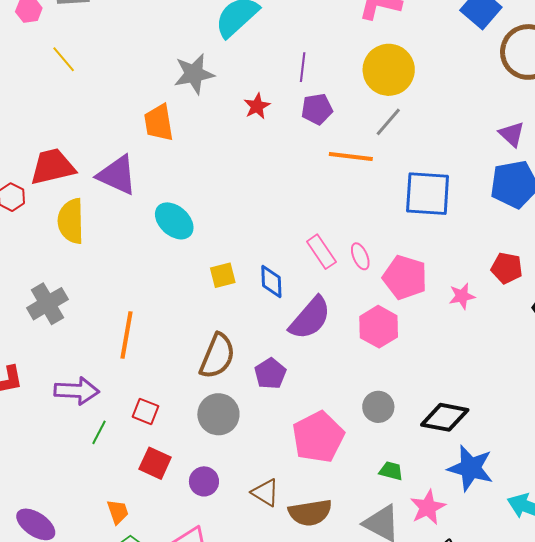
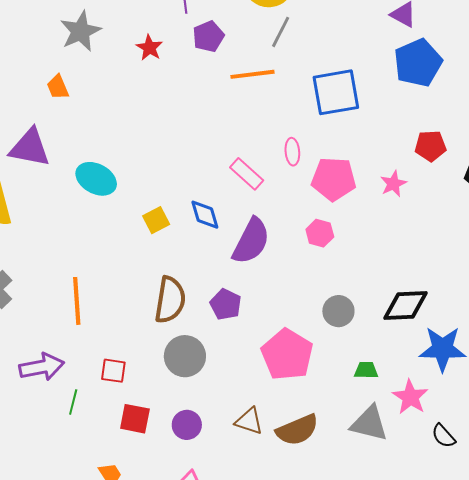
orange trapezoid: (159, 123) -> (58, 87), size x0.7
pink ellipse: (360, 256) -> (292, 152), moved, turned 32
pink hexagon: (379, 327) -> (320, 233), size x0.7

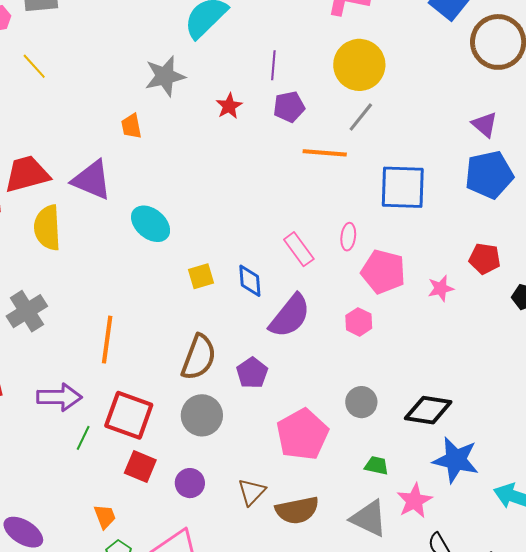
red square: (113, 371) -> (129, 415), size x1.8
brown triangle: (249, 421) -> (252, 492), turned 44

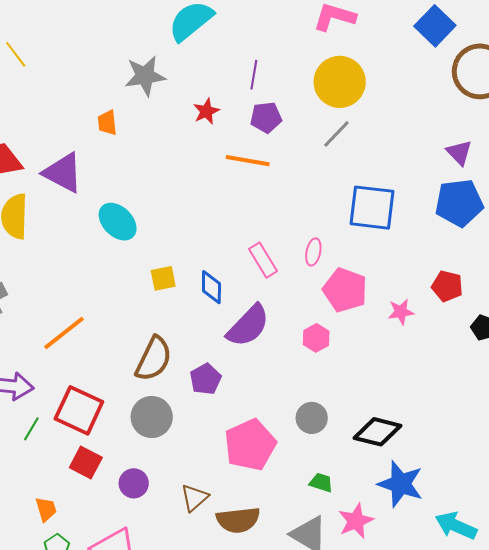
orange line: (325, 153) -> (248, 161), moved
orange line: (107, 340) -> (64, 333), turned 39

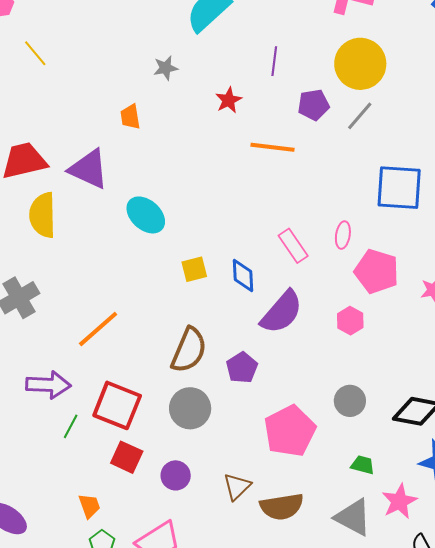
gray star: (145, 76) -> (166, 68), size x0.6
purple pentagon: (266, 117) -> (313, 105), moved

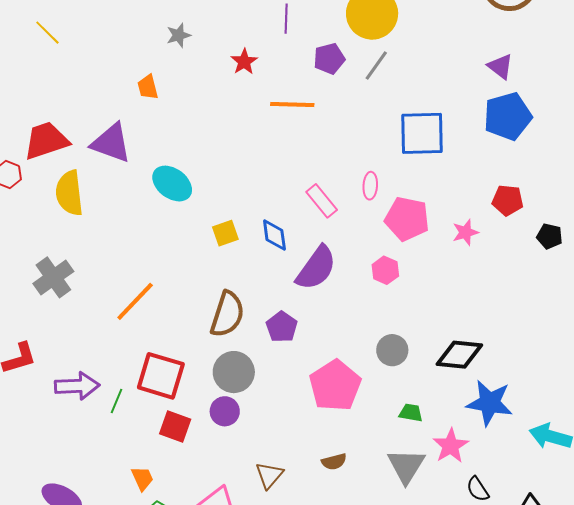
purple arrow: (48, 385) -> (77, 386), moved
purple circle: (176, 475) -> (225, 411), moved
brown triangle: (237, 487) -> (269, 475), moved
brown semicircle: (282, 507) -> (334, 462), size x0.6
gray triangle: (353, 517) -> (406, 466), turned 39

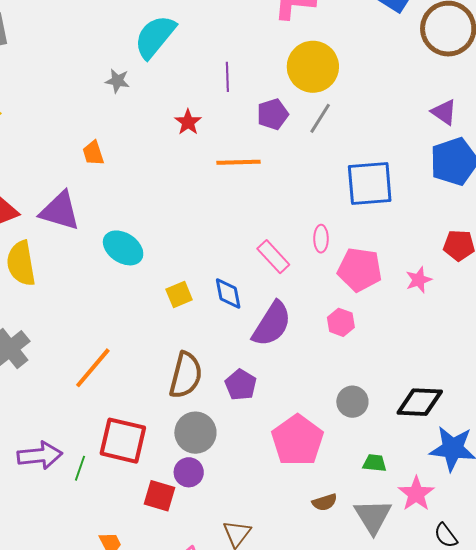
gray star: (179, 35) -> (117, 81), moved, turned 30
red square: (175, 427) -> (160, 496), moved
brown semicircle: (334, 462) -> (325, 502), moved

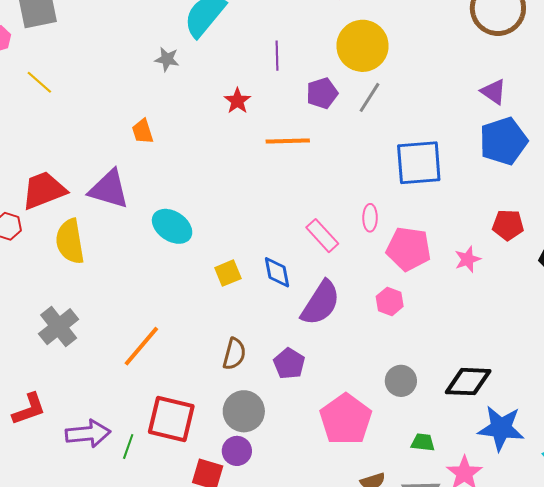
brown semicircle: (186, 375) -> (234, 354), size x0.7

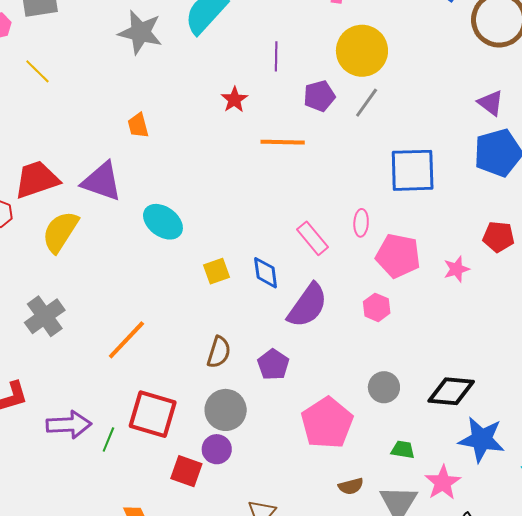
gray star: (167, 59) -> (140, 32), moved, size x1.8
yellow semicircle: (70, 241) -> (60, 232), turned 39

